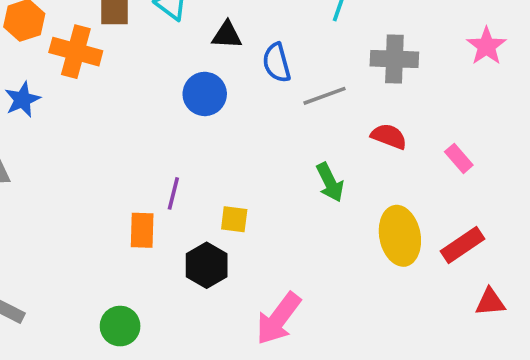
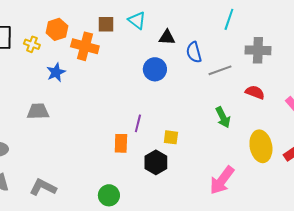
pink arrow: (278, 319) -> (222, 180), moved

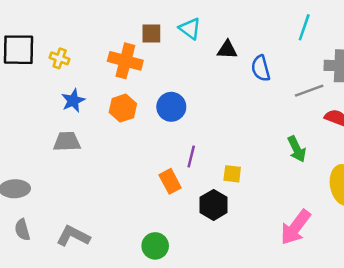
orange hexagon: (57, 29) -> (123, 108), moved
blue circle: (155, 69) -> (171, 107), moved
gray line: (220, 70) -> (309, 91), moved
blue star: (56, 72) -> (73, 101), moved
orange rectangle: (121, 143) -> (170, 181), turned -30

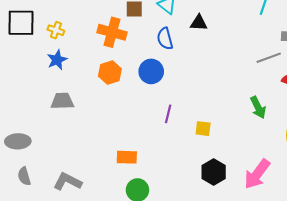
blue semicircle: (261, 68) -> (165, 39), moved
blue star: (73, 101) -> (57, 60), moved
orange rectangle: (170, 181) -> (127, 157), moved, turned -60
black hexagon: (214, 205) -> (214, 172), moved

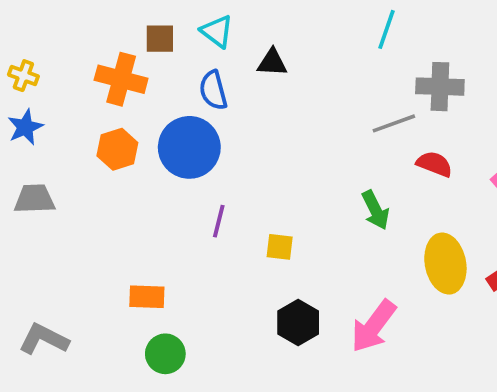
blue circle: (151, 71) -> (189, 147), size x1.4

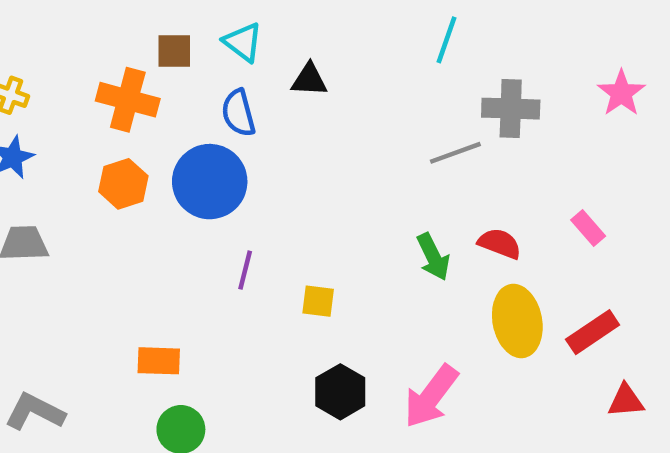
red semicircle: (434, 164) -> (500, 244), moved

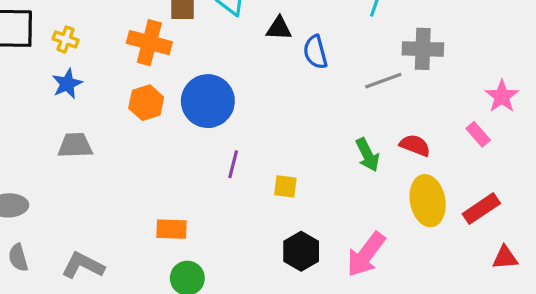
pink star: (621, 93) -> (502, 96), moved
blue semicircle: (238, 113) -> (315, 52), moved

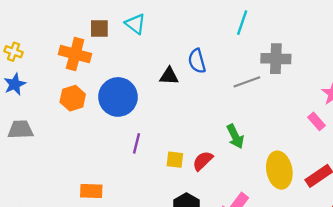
black triangle: (279, 28) -> (169, 76), moved
red semicircle: (415, 145) -> (203, 161), moved, turned -65

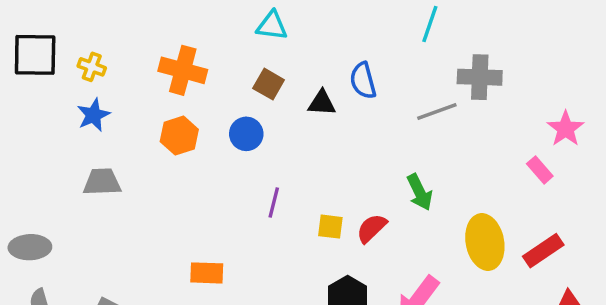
cyan triangle: (135, 24) -> (272, 26), turned -30
brown square: (99, 28) -> (269, 84), moved, turned 30
blue circle: (118, 97) -> (246, 134), size x0.6

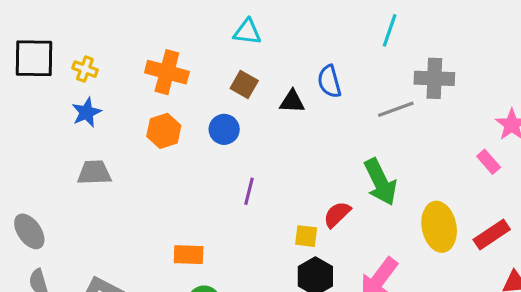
green arrow: (420, 192) -> (380, 182), size x1.4
yellow square: (330, 227) -> (306, 236), moved
gray ellipse: (30, 247) -> (29, 231), turned 57

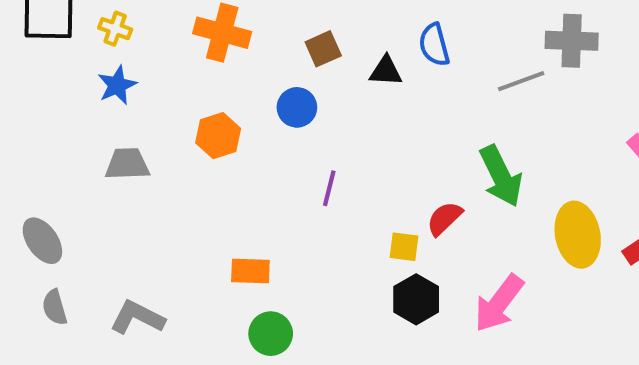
brown square: (244, 84) -> (323, 49), turned 36
orange hexagon: (164, 131) -> (218, 136), moved

